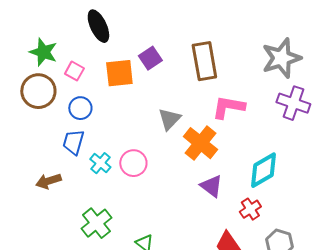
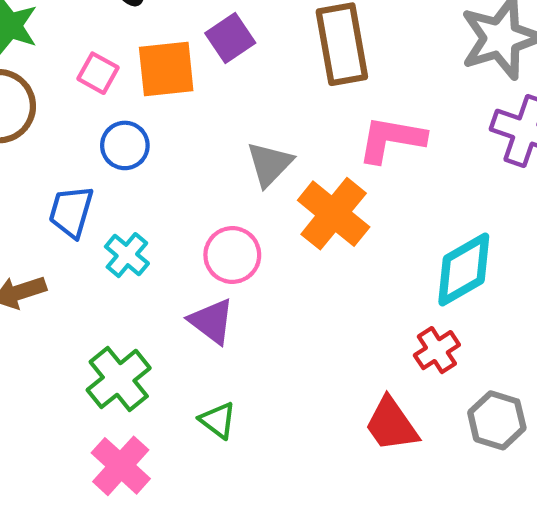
pink square: (74, 71) -> (98, 73), moved
blue circle: (80, 108) -> (125, 145), moved
pink circle: (133, 163) -> (232, 255), moved
purple triangle: (211, 186) -> (212, 321), moved

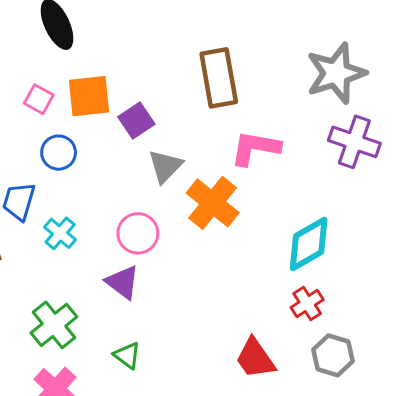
purple square: (230, 38) -> (136, 121), moved
red cross: (437, 350) -> (307, 304), moved

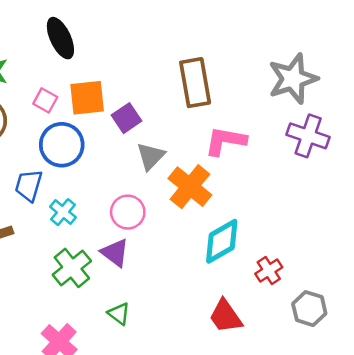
blue circle: (59, 153) -> (62, 145), size x1.5
cyan diamond: (309, 244) -> (222, 241), moved
green cross: (54, 325) -> (72, 268), moved
gray hexagon: (333, 355) -> (309, 309), moved

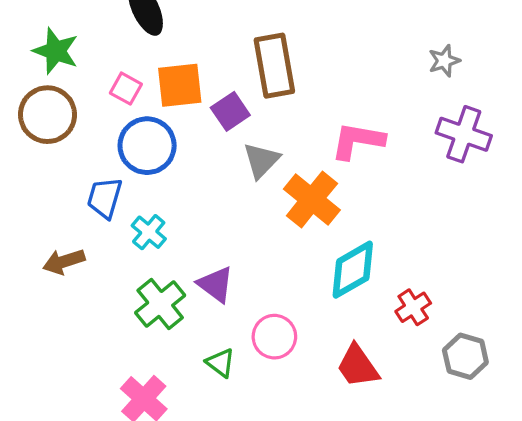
gray star: (293, 79) -> (444, 61), size x0.5
brown rectangle: (195, 83) -> (274, 66), moved
pink circle: (128, 212) -> (274, 337), moved

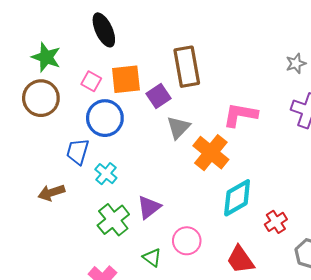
purple triangle: (216, 284) -> (149, 207), turned 45

